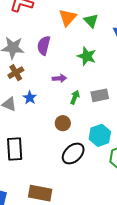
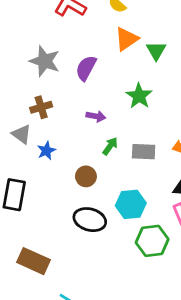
brown cross: (16, 73) -> (41, 107), moved
blue star: (30, 98) -> (46, 151), moved
black ellipse: (73, 153) -> (90, 220), turned 45

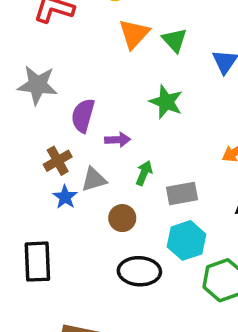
purple semicircle: (86, 68) -> (83, 116), moved
brown cross: (41, 107) -> (58, 161), moved
gray triangle: (22, 134) -> (94, 180), moved, turned -40
gray rectangle: (144, 152) -> (182, 194), moved

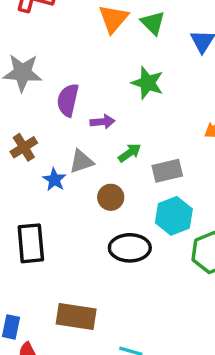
brown cross: (58, 161) -> (24, 147), moved
green arrow: (144, 173) -> (130, 153), turned 35

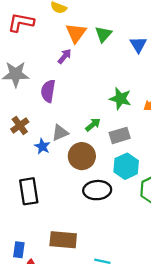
green triangle: (153, 23) -> (103, 34), turned 30
green star: (148, 83) -> (120, 99), moved
purple arrow: (103, 122) -> (65, 56), moved, turned -42
brown circle: (111, 197) -> (82, 156), size x1.5

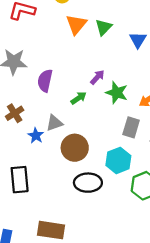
purple arrow: (65, 56) -> (97, 77), moved
green arrow: (93, 125) -> (79, 98), moved
gray rectangle: (120, 135) -> (131, 127), moved, turned -60

